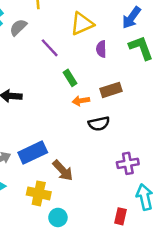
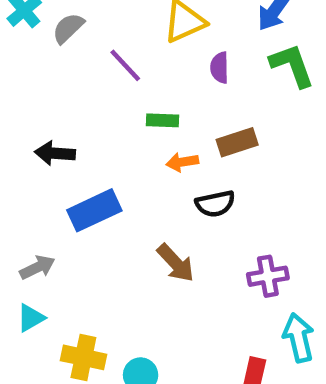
green rectangle: (70, 78) -> (162, 120), turned -56
blue rectangle: (33, 152) -> (94, 210), moved
brown arrow: (63, 171) -> (176, 263), moved
yellow cross: (39, 193) -> (83, 357), moved

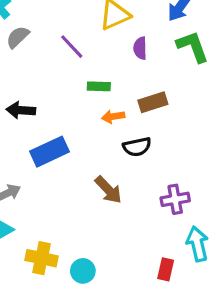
gray semicircle: (68, 28) -> (18, 37), moved

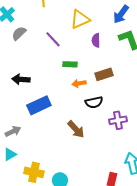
purple cross: (175, 199) -> (118, 120), moved

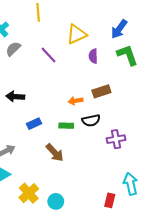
green rectangle: (70, 64) -> (66, 126), moved
blue rectangle: (39, 105) -> (34, 124), size x0.6
brown arrow: (76, 129) -> (55, 153), moved
yellow cross: (34, 172) -> (29, 193), turned 36

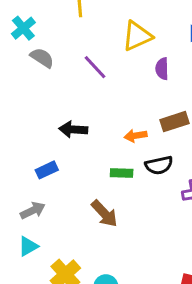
gray semicircle: (13, 49) -> (42, 58), turned 77
black arrow: (15, 97) -> (73, 129), moved
blue rectangle: (34, 124) -> (47, 170), moved

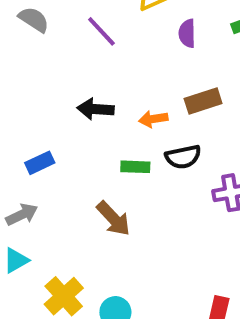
black arrow: (73, 129) -> (96, 109), moved

